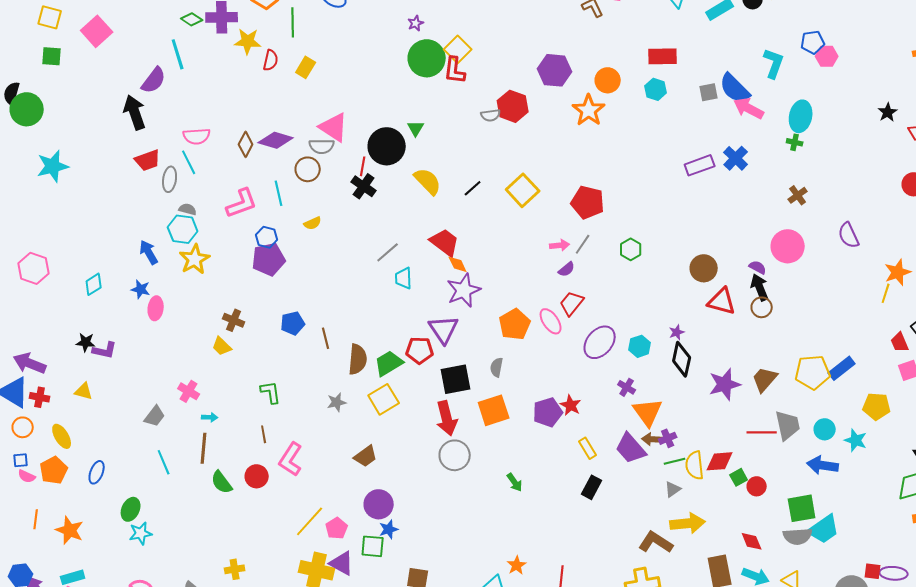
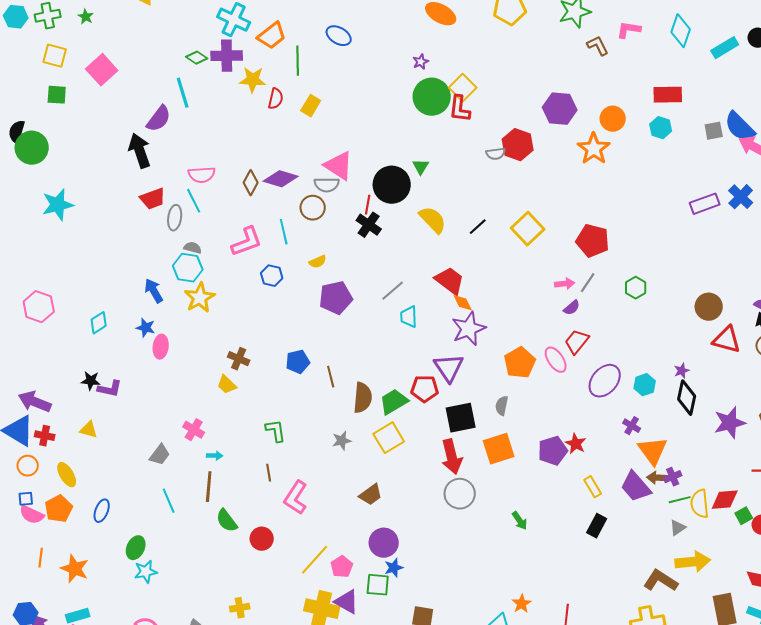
purple pentagon: (269, 259) -> (336, 298), moved
pink semicircle: (27, 476) -> (32, 515), size x1.4
red circle: (257, 476) -> (262, 539), moved

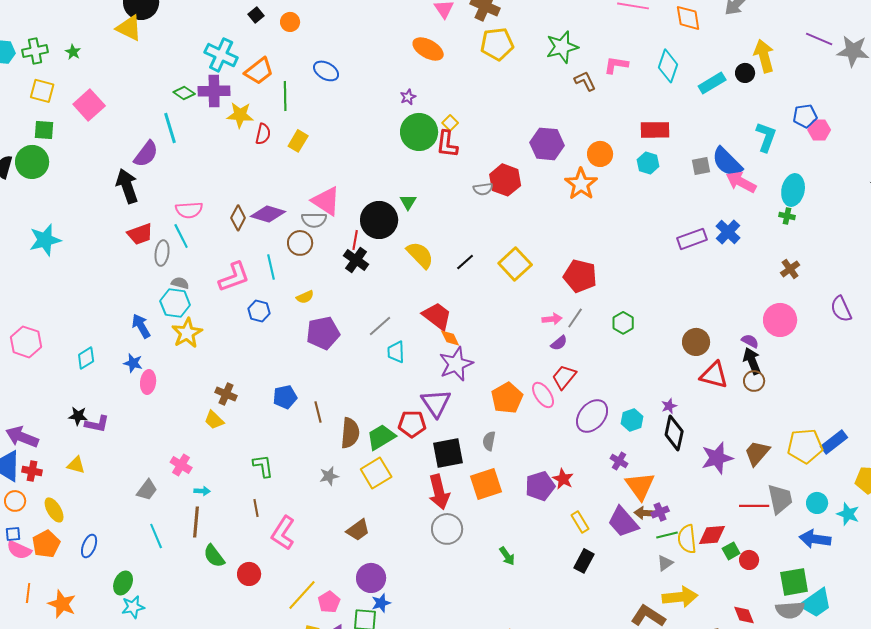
yellow square: (463, 88) -> (450, 123), size x0.6
green circle: (32, 148) -> (32, 162), moved

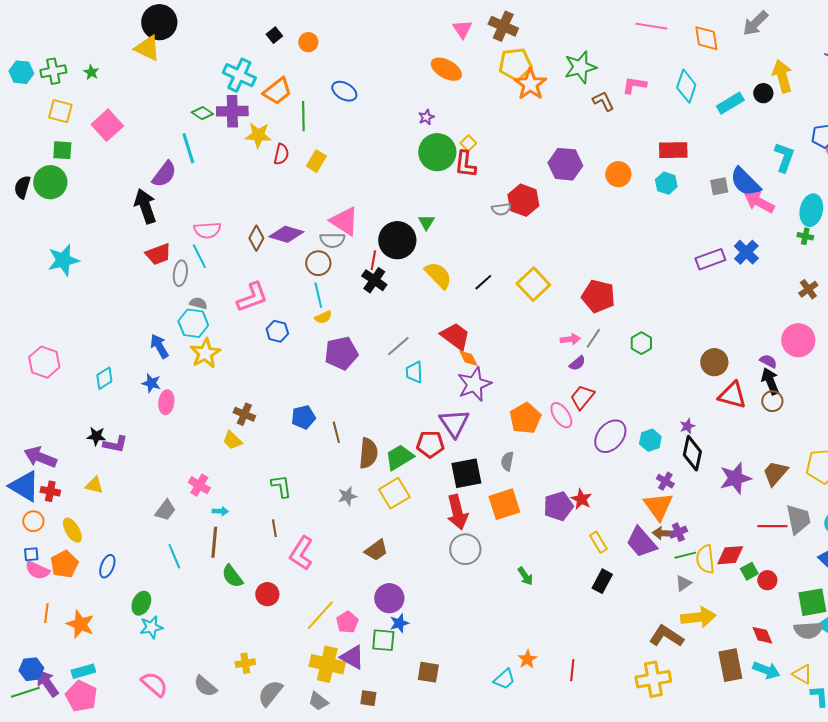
orange star: (581, 184) -> (530, 84), moved
cyan line: (271, 267) -> (318, 295), moved
purple cross: (619, 461) -> (665, 481), moved

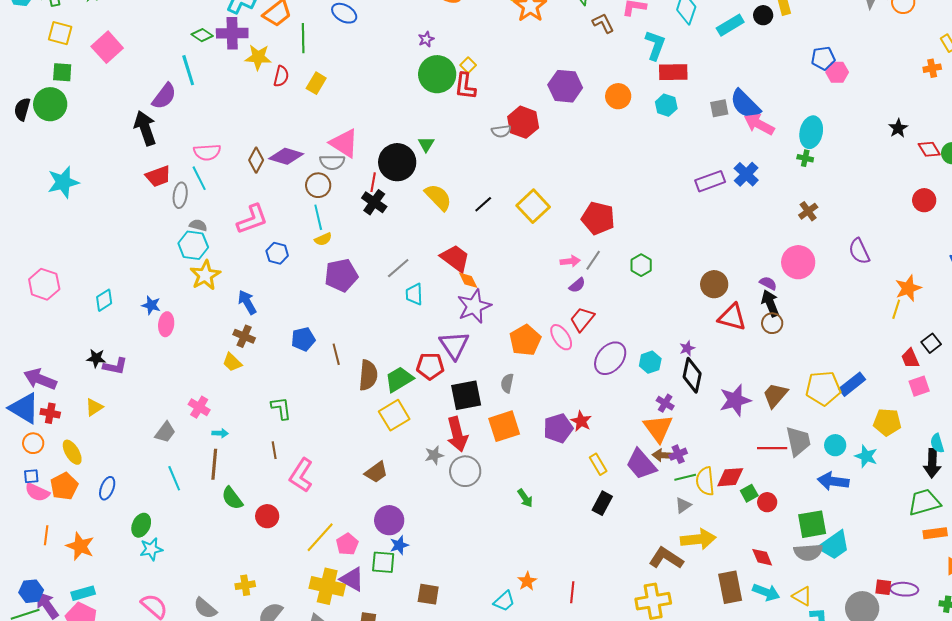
cyan L-shape: (784, 157) -> (655, 45), moved
blue arrow: (159, 346) -> (247, 302), moved
yellow triangle: (94, 485) -> (94, 407), turned -48
gray star: (347, 496) -> (434, 455), moved

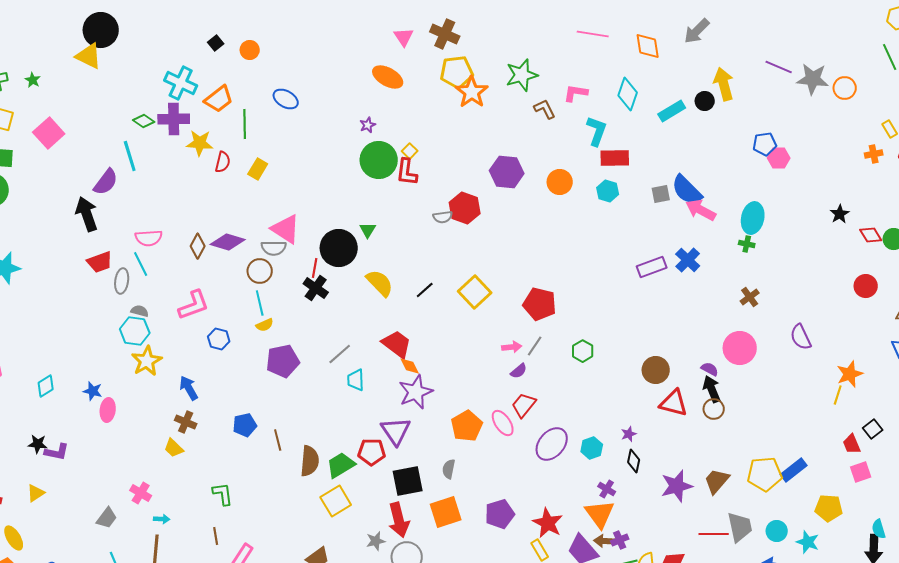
black diamond: (692, 375) -> (634, 461), size x0.7
red star: (581, 421) -> (548, 523), moved, size x1.4

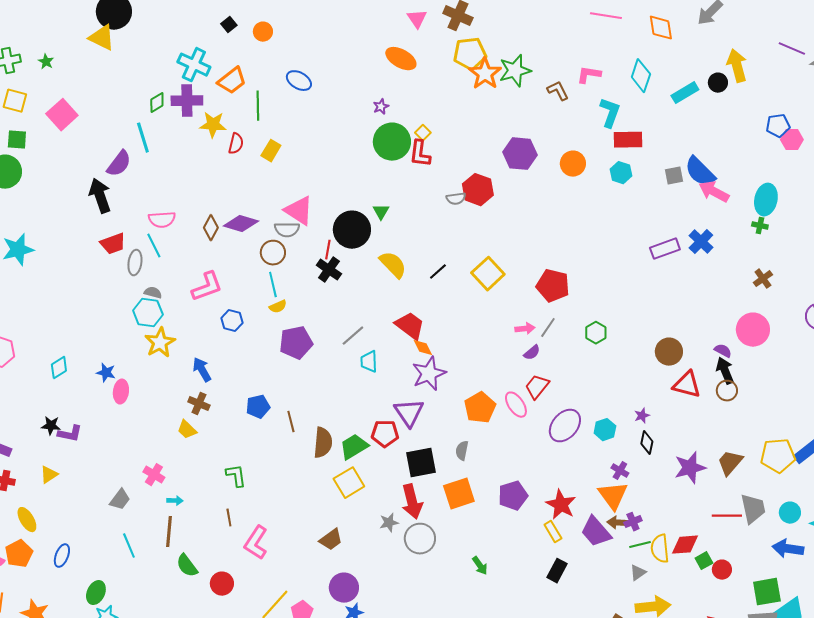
green star: (522, 75) -> (515, 71), moved
green diamond: (144, 121) -> (157, 103), turned -65

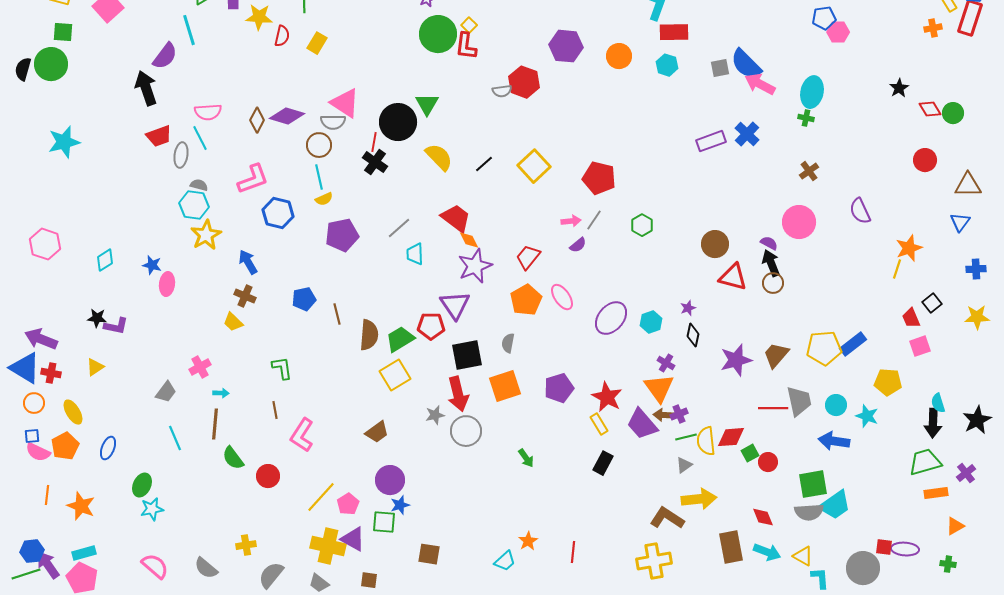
green triangle: (381, 212) -> (427, 104), size x1.4
blue hexagon: (232, 321) -> (278, 213), size x1.4
red trapezoid: (537, 387) -> (528, 257), moved
pink cross: (154, 475) -> (200, 367), turned 30

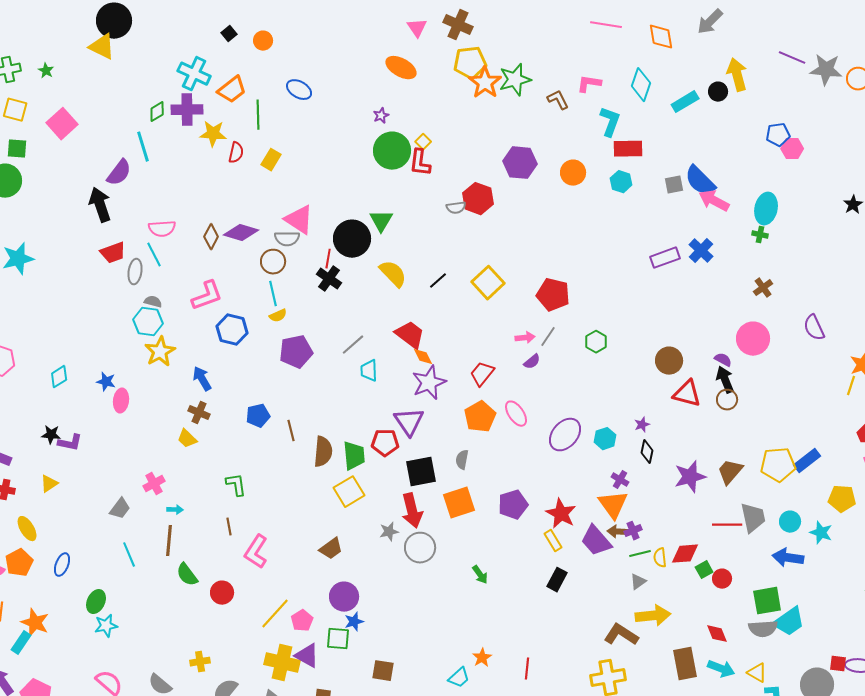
green trapezoid: (400, 339) -> (354, 456), turned 116
yellow semicircle: (706, 441) -> (660, 558), size x0.7
cyan rectangle: (84, 553) -> (21, 643), moved, turned -40

